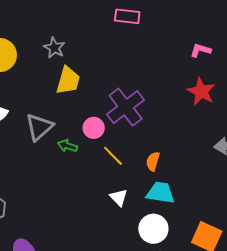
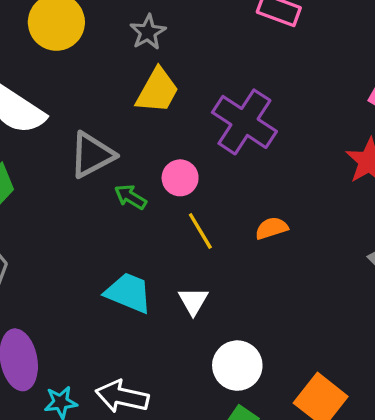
purple cross: (126, 107) -> (244, 122), moved, turned -33
orange semicircle: (153, 161) -> (272, 228), moved, turned 42
cyan trapezoid: (160, 193) -> (128, 293), moved

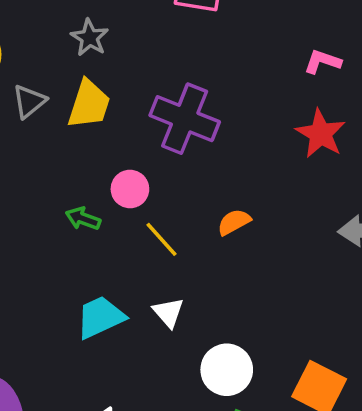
gray star: (148, 32) -> (90, 38), moved
gray triangle: (92, 155) -> (29, 101), moved, size x0.7
cyan trapezoid: (128, 293) -> (100, 317), turned -36

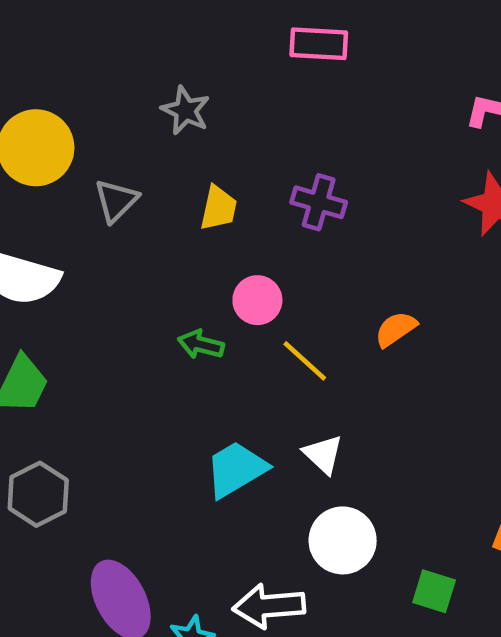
yellow trapezoid: (89, 104) -> (219, 208), moved, size x0.7
purple cross: (185, 119) -> (319, 202), size x0.6
white circle: (227, 370) -> (343, 540), moved

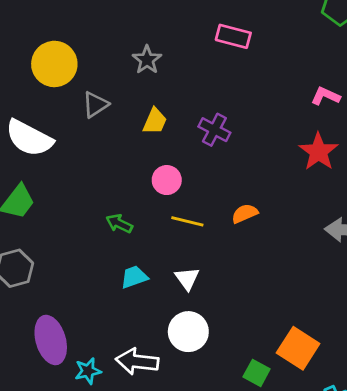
green arrow: (201, 344) -> (119, 224), moved
yellow line: (305, 361) -> (187, 221), turned -40
cyan trapezoid: (236, 469) -> (134, 277), size x0.7
green square: (434, 591) -> (257, 373), moved

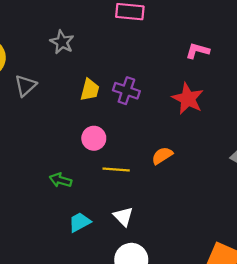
pink L-shape: (325, 96) -> (198, 51), moved
yellow trapezoid: (155, 121) -> (90, 90), moved
red star: (319, 152) -> (188, 99), moved

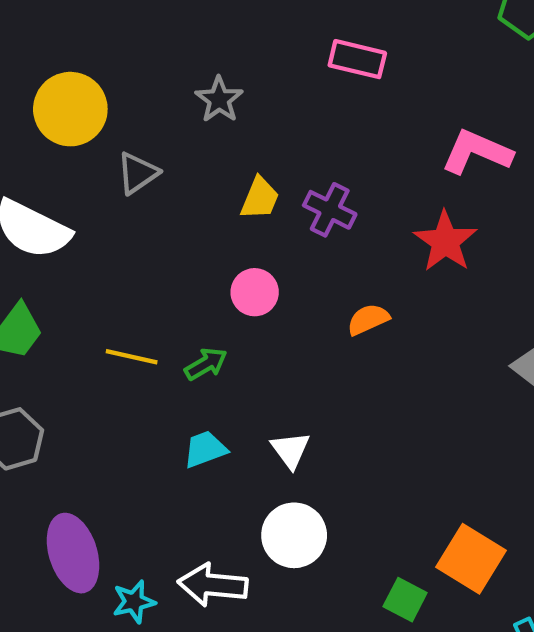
pink L-shape: (198, 51) -> (477, 152), size x1.5
orange semicircle: (162, 156) -> (368, 319), moved
yellow line: (116, 170) -> (132, 357), moved
green arrow: (61, 180) -> (206, 364), moved, turned 125

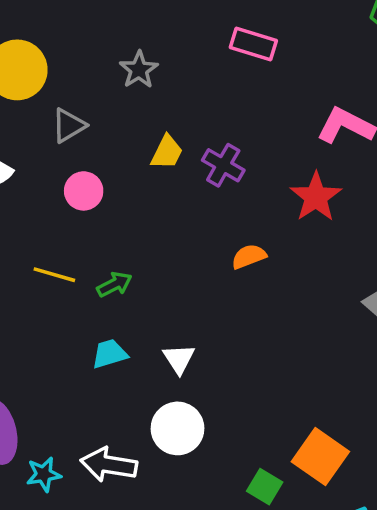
pink circle: (255, 292) -> (84, 191), moved

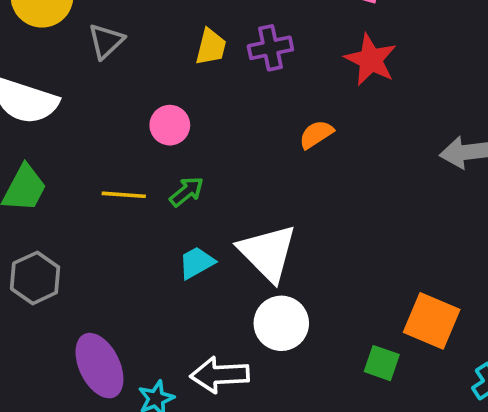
purple cross: (223, 165) -> (270, 48), turned -30
pink circle: (84, 191) -> (170, 125), moved
white triangle: (179, 359) -> (268, 253), size x1.8

